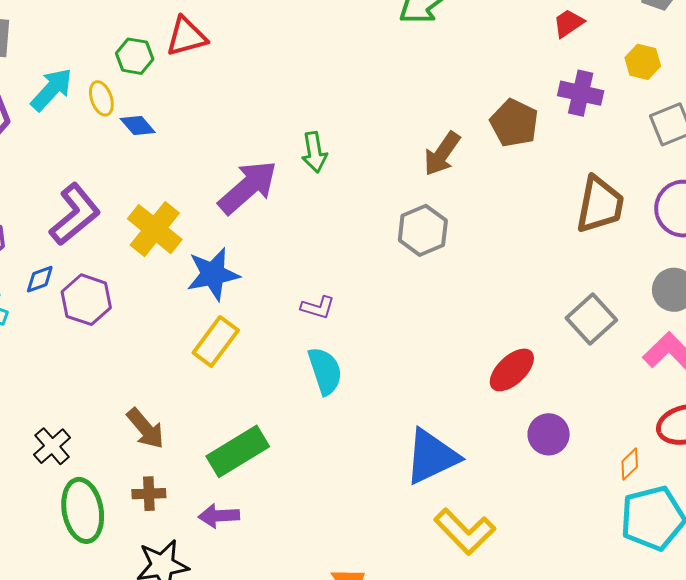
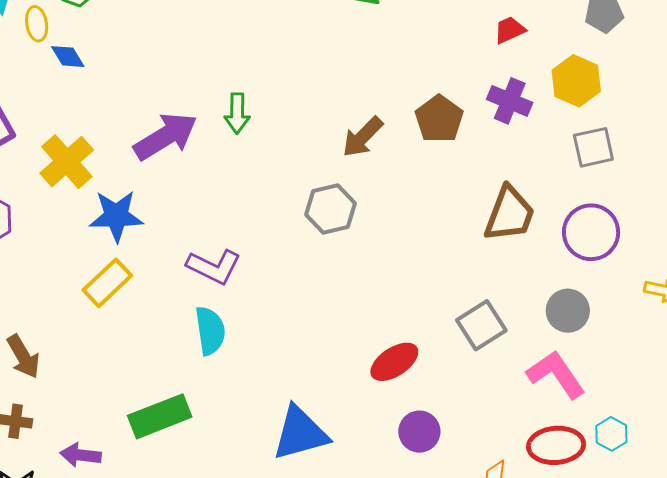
yellow hexagon: (643, 62) -> (576, 81), size x1.4
purple L-shape: (318, 307) -> (214, 267), size x1.6
green rectangle: (238, 451) -> (160, 416), moved

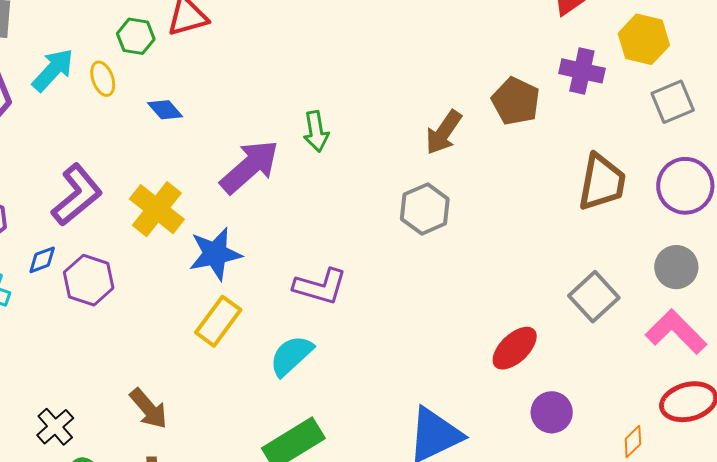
blue diamond: (68, 57) -> (165, 110), moved
cyan semicircle: (210, 331) -> (291, 356), moved, turned -114

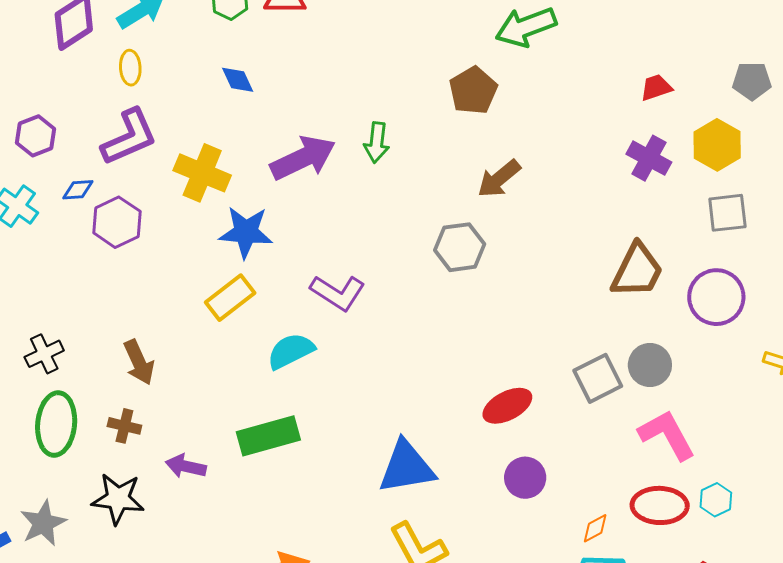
yellow ellipse: (103, 79) -> (130, 68), moved
brown pentagon: (516, 101) -> (473, 91), moved
yellow cross: (157, 209) -> (202, 173), turned -32
gray circle: (676, 267) -> (650, 365), moved

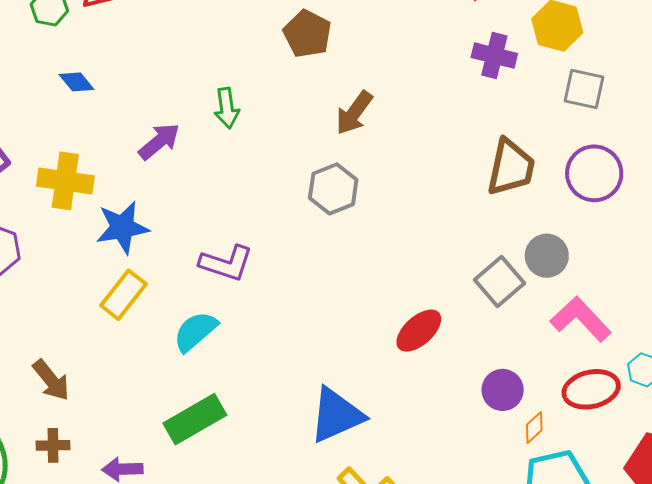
purple arrow: (303, 158) -> (159, 141), size x0.7
gray square: (727, 213) -> (584, 89), turned 33
purple circle: (525, 478) -> (503, 390), moved

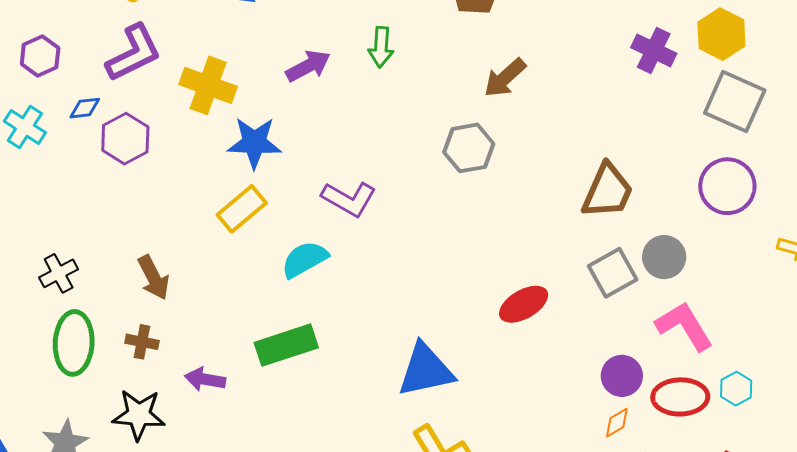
gray square: (584, 89) -> (735, 102), size x1.4
brown trapezoid: (511, 167) -> (608, 191), moved
purple circle: (503, 390) -> (622, 376), moved

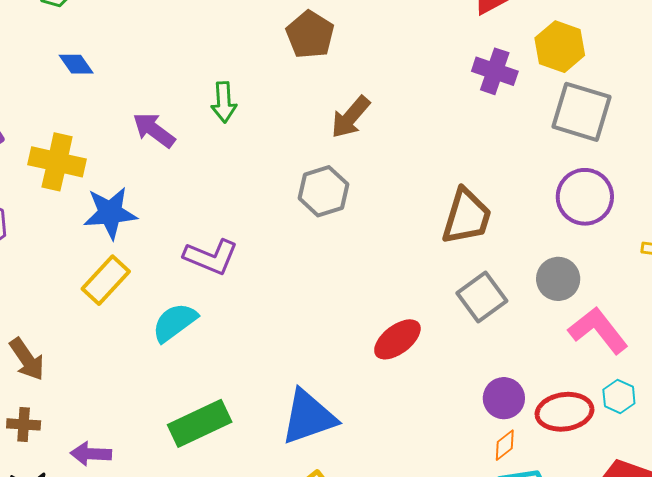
purple arrow: (308, 66) -> (154, 130), turned -108
gray circle: (664, 257) -> (558, 279), moved
pink L-shape: (684, 326) -> (598, 330), moved
green rectangle: (286, 345) -> (200, 423), moved

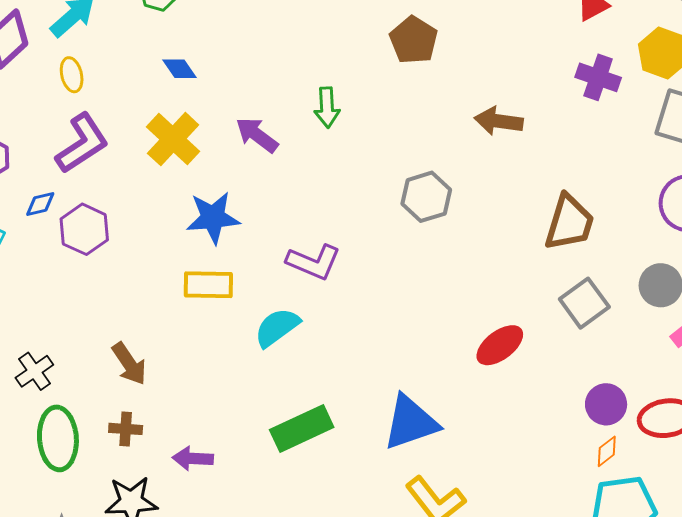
brown arrow: (350, 117) -> (499, 121), moved, turned 57
yellow cross: (57, 162) -> (173, 139), moved, turned 30
yellow rectangle: (106, 280) -> (208, 285), turned 48

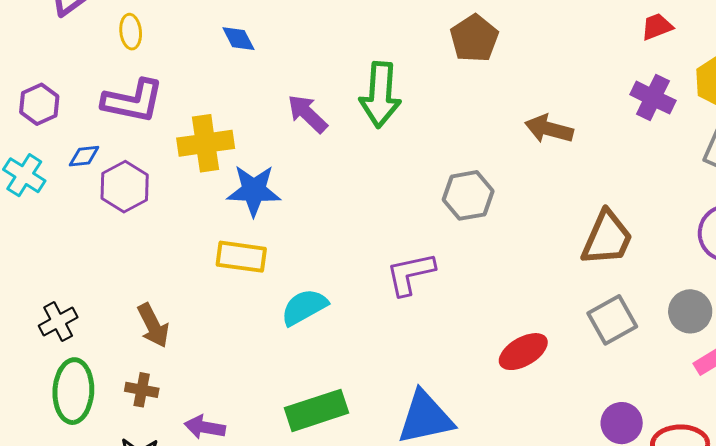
green arrow: (327, 107) -> (380, 95), size x1.6
yellow cross: (173, 139) -> (206, 143), moved, turned 32
purple L-shape: (82, 143) -> (133, 101), turned 38
purple L-shape: (314, 262) -> (410, 274), moved, turned 138

